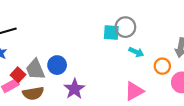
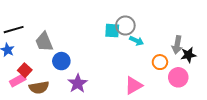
cyan arrow: (136, 52) -> (137, 41), moved
gray trapezoid: (35, 69) -> (44, 42), moved

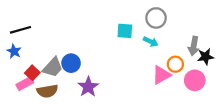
gray circle: (125, 25) -> (156, 18), moved
gray trapezoid: (44, 42) -> (53, 67), moved, turned -115
pink triangle: (134, 85) -> (161, 75), moved

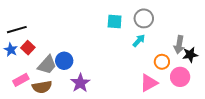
cyan square: (125, 31) -> (115, 21), moved
cyan arrow: (151, 42) -> (139, 41), turned -72
red square: (32, 73) -> (28, 48), moved
pink triangle: (161, 75) -> (149, 83), moved

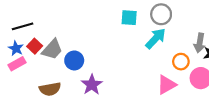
cyan arrow: (139, 41) -> (156, 38), size x1.5
gray trapezoid: (47, 65) -> (52, 49), moved
pink rectangle: (21, 80) -> (17, 64), moved

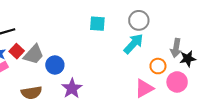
cyan square: (129, 18) -> (97, 24), moved

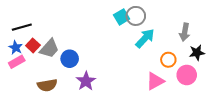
gray circle: (139, 20) -> (136, 16), moved
cyan square: (97, 24) -> (122, 17), moved, turned -35
gray arrow: (176, 48) -> (185, 32), moved

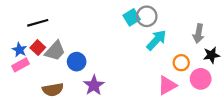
black line: (22, 27) -> (38, 23), moved

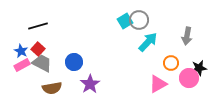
gray trapezoid: (55, 51) -> (42, 63), moved, turned -105
black star: (211, 55) -> (199, 68), moved

